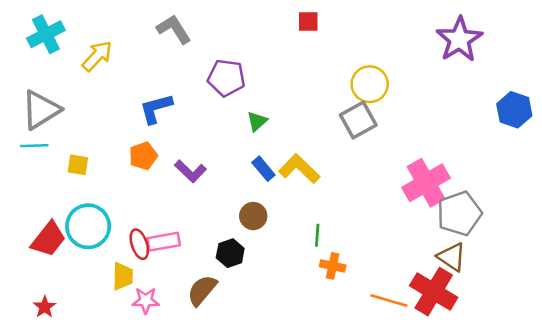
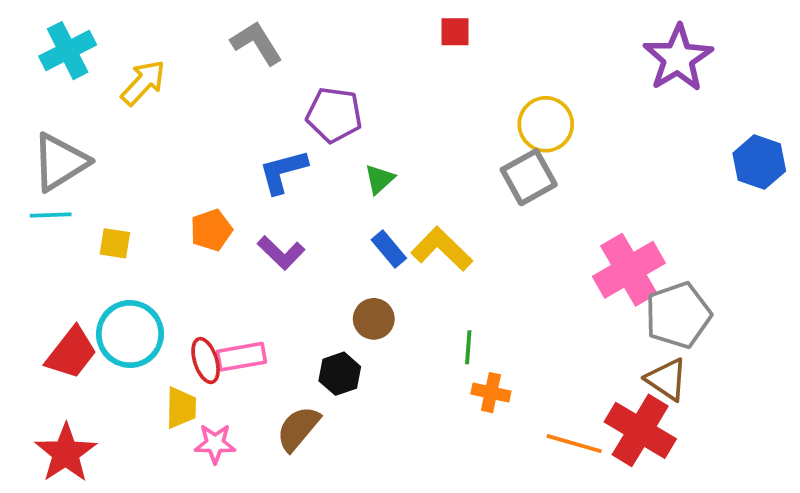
blue L-shape: (156, 109) -> (283, 171), moved
red star: (45, 307) -> (66, 453), size x1.8

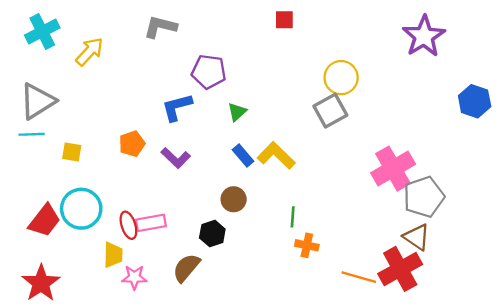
gray L-shape: (257, 43) -> (160, 27), turned -44
red cross: (640, 430) -> (400, 269), turned 30

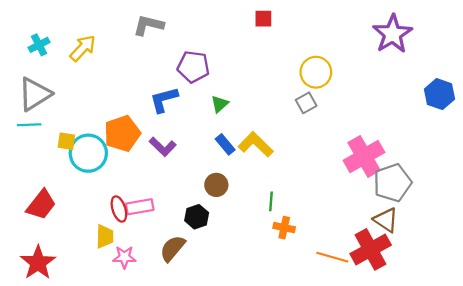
cyan cross: (42, 32) -> (39, 45), moved, size x0.7
gray square: (330, 111) -> (306, 103), size x0.7
orange pentagon: (132, 144) -> (122, 133), size x1.5
cyan circle: (81, 209) -> (88, 153), moved

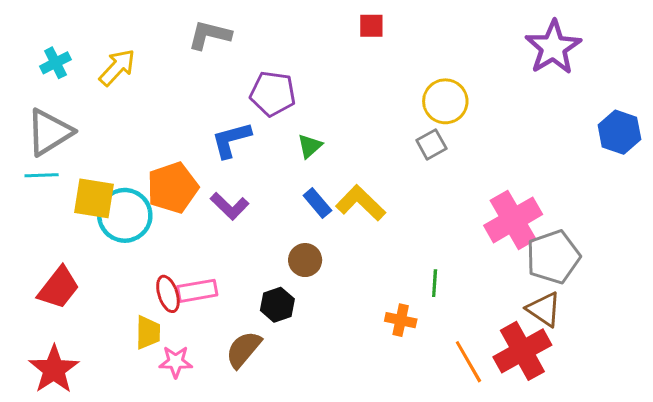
yellow square: (66, 141) -> (94, 198), size x1.6
green line: (271, 201) -> (435, 283), moved
orange line: (332, 257) -> (468, 362), turned 44

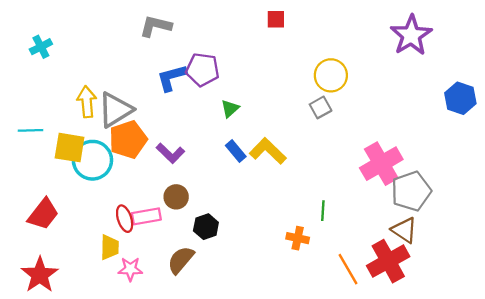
yellow arrow: (117, 67) -> (87, 102), moved, turned -48
gray triangle: (49, 132) -> (115, 110), moved
blue L-shape: (231, 140) -> (172, 78), moved
brown circle: (305, 260) -> (176, 197), moved

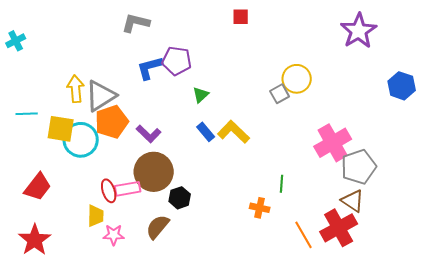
cyan cross: (41, 47) -> (16, 41), moved
yellow circle: (331, 75) -> (297, 79), moved
brown circle: (176, 197) -> (154, 172), size x1.8

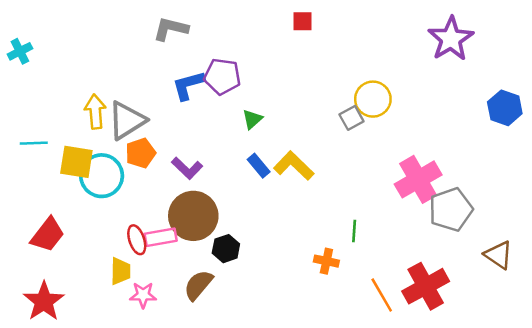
orange pentagon: (112, 122) -> (141, 153), size x0.7
brown triangle: (353, 201) -> (499, 255), moved

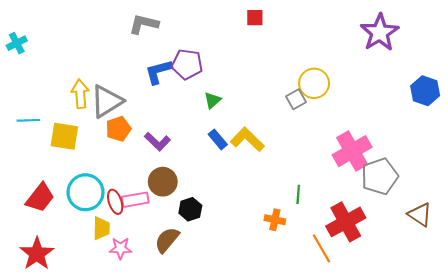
cyan circle: (102, 176) -> (86, 192), moved
brown circle: (193, 216) -> (163, 182), size x0.7
red cross: (426, 286) -> (346, 222), moved

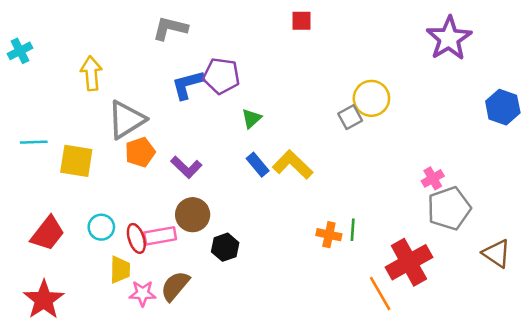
yellow arrow: (80, 94) -> (91, 73), moved
pink cross: (352, 151) -> (433, 178), moved, size x0.5
cyan circle: (86, 192) -> (101, 227), size x0.6
orange cross: (275, 220) -> (329, 235), moved
brown semicircle: (167, 240) -> (175, 286), moved

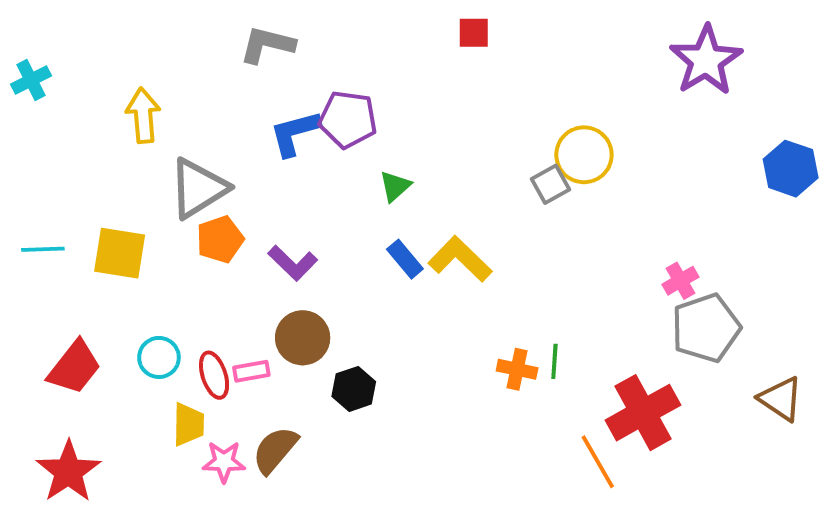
cyan line: (34, 142) -> (43, 249), moved
pink rectangle: (160, 236) -> (251, 371), size x0.7

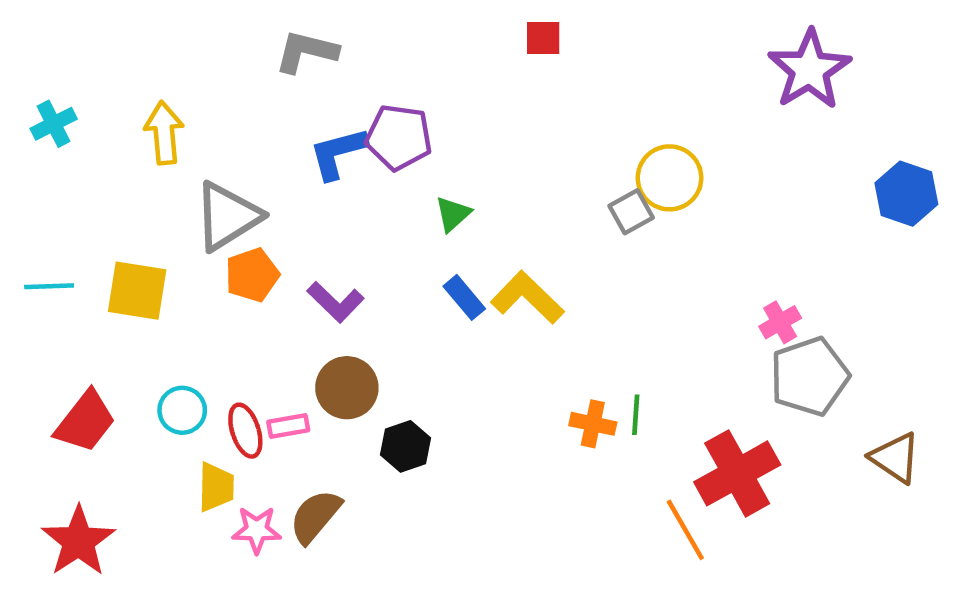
cyan cross: (31, 80) -> (54, 124), moved

